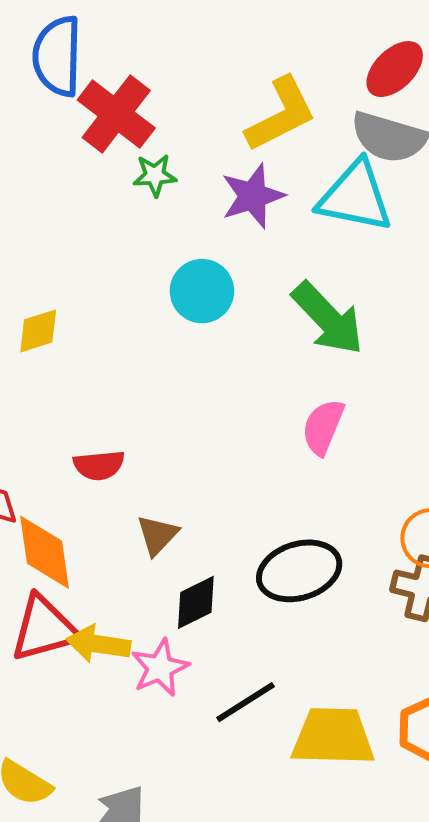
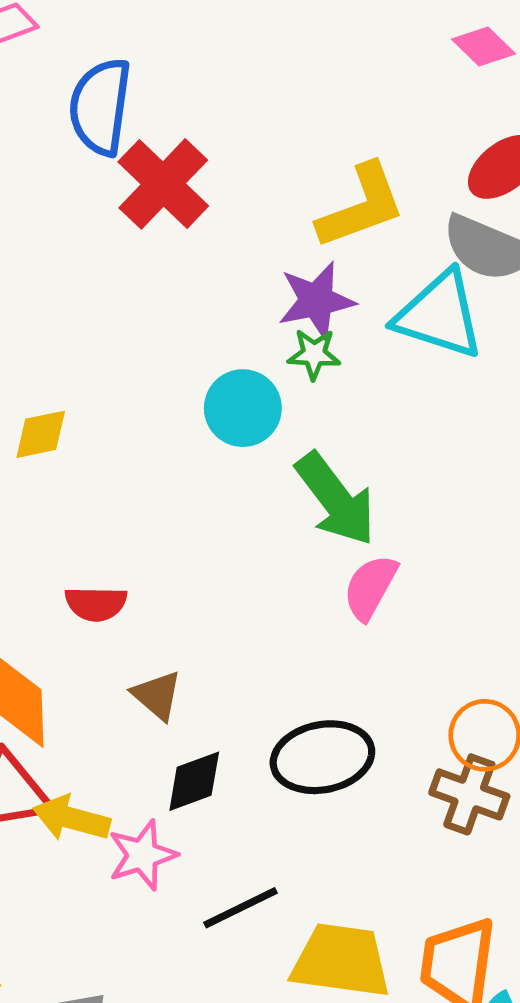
green star: (155, 175) -> (314, 354), moved
green arrow: (328, 318) -> (336, 499), moved
brown triangle: (157, 535) -> (157, 695), turned -39

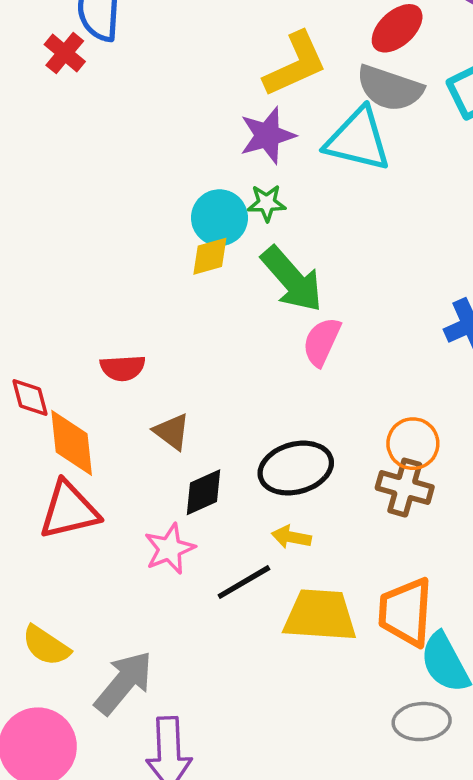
red cross: (163, 184) -> (65, 53), moved, size x0.6
green star: (314, 354) -> (267, 203), moved
yellow diamond: (41, 434) -> (210, 256), moved
yellow arrow: (71, 818) -> (291, 537), moved, size x0.7

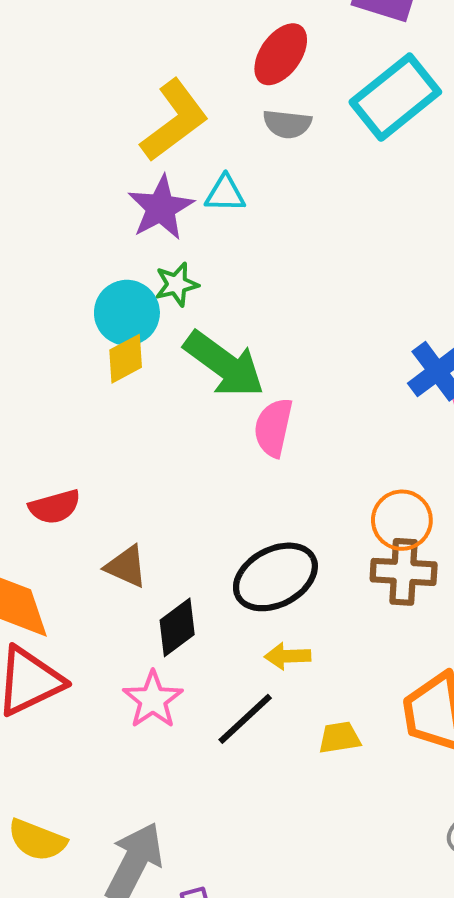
gray semicircle: (390, 88) -> (287, 124), size x0.6
cyan triangle: (358, 140) -> (225, 194), moved, size x0.5
yellow trapezoid: (320, 615) -> (340, 738), size x0.5

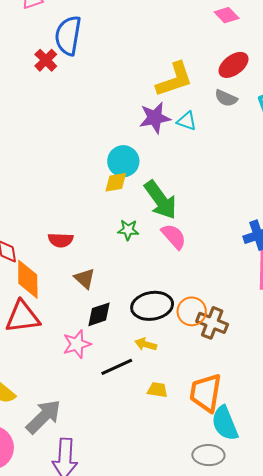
green star: (177, 284) -> (128, 230), moved
pink semicircle: (273, 428) -> (174, 236), turned 108
orange circle: (402, 520) -> (192, 311), moved

